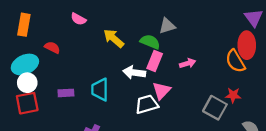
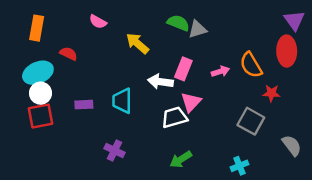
green semicircle: (150, 42) -> (178, 23), moved
orange semicircle: (235, 61) -> (251, 65), moved
red star: (233, 95) -> (271, 93), moved

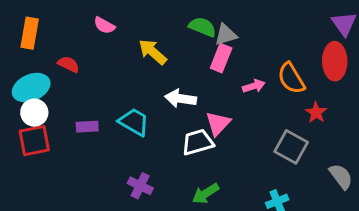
pink rectangle: (183, 69) -> (221, 58), moved
red star: (271, 93) -> (316, 113), turned 30
cyan trapezoid: (122, 101) -> (134, 122), turned 120
purple cross: (114, 151) -> (140, 186), moved

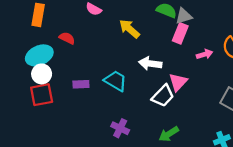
white trapezoid: (198, 142) -> (163, 96), turned 150

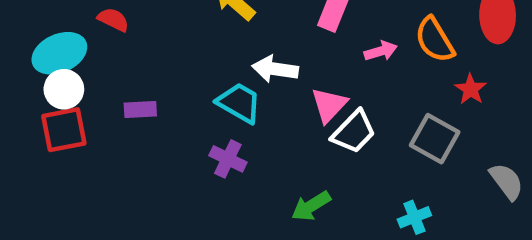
cyan trapezoid: (116, 81) -> (239, 103), moved
white trapezoid: (163, 96) -> (354, 132), moved
purple cross: (120, 128) -> (228, 159), moved

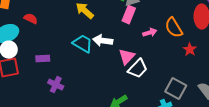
cyan trapezoid: (239, 103) -> (83, 44), moved
gray square: (435, 139) -> (176, 89), moved
purple cross: (228, 159) -> (56, 85), moved

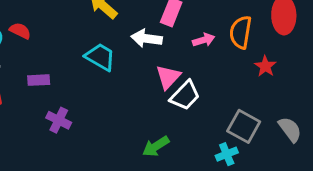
red semicircle: (31, 19) -> (20, 31), moved
orange semicircle: (174, 28) -> (241, 32), turned 40
white arrow: (103, 41) -> (147, 38), moved

